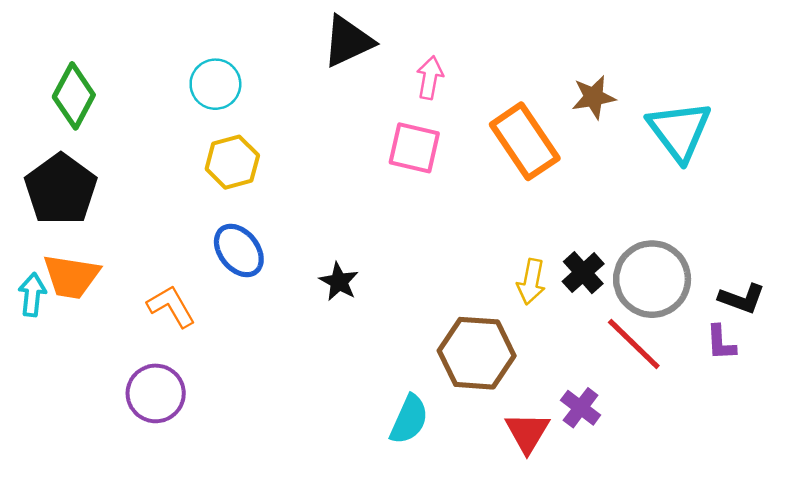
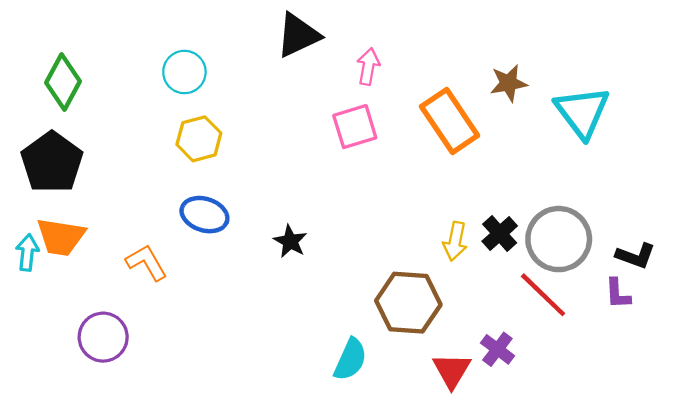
pink square: (414, 148) -> (355, 127), turned -30
blue ellipse: (239, 250) -> (204, 215), turned -33
purple circle: (156, 393) -> (103, 337), moved

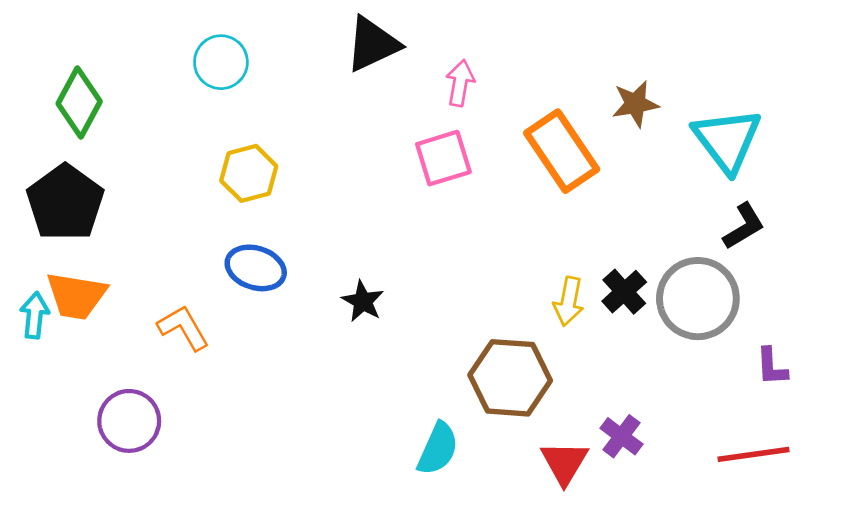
cyan circle: (184, 72) -> (221, 62), moved
black L-shape: (636, 256) -> (744, 226), moved, turned -51
red line: (543, 295) -> (754, 454), moved, turned -52

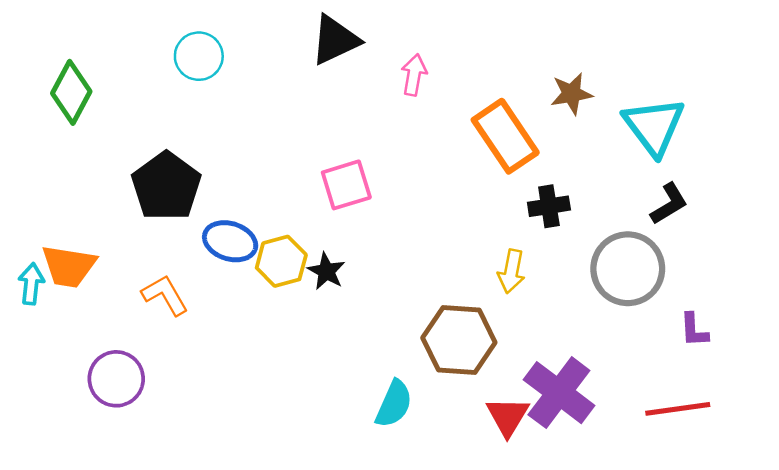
pink square: (443, 158) -> (346, 185), moved
yellow hexagon: (249, 173) -> (281, 261), moved
black pentagon: (65, 203) -> (166, 186), moved
black cross: (624, 292) -> (549, 206), moved, turned 33
purple cross: (621, 436) -> (559, 393), size x1.8

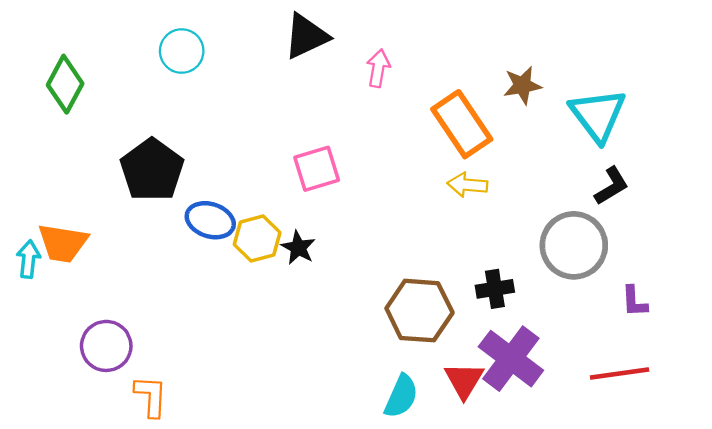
black cross: (549, 206) -> (495, 289), moved
yellow arrow: (511, 271) -> (467, 185), moved, turned 84
orange L-shape: (165, 295) -> (151, 396), moved, turned 33
cyan semicircle: (394, 404) -> (401, 396), moved

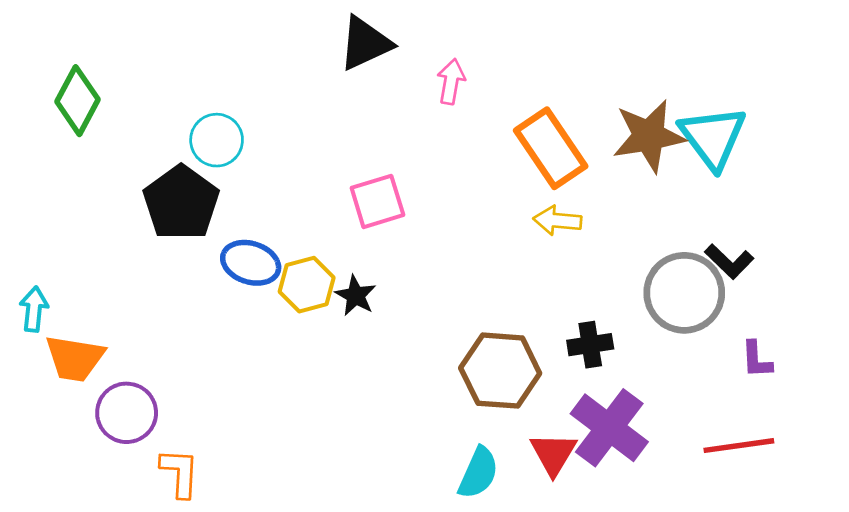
cyan circle: (182, 51) -> (217, 140), moved
brown star: (522, 85) -> (649, 136), moved, size x1.6
black L-shape: (612, 186) -> (729, 261), moved, turned 75
orange trapezoid: (63, 243) -> (75, 358), moved

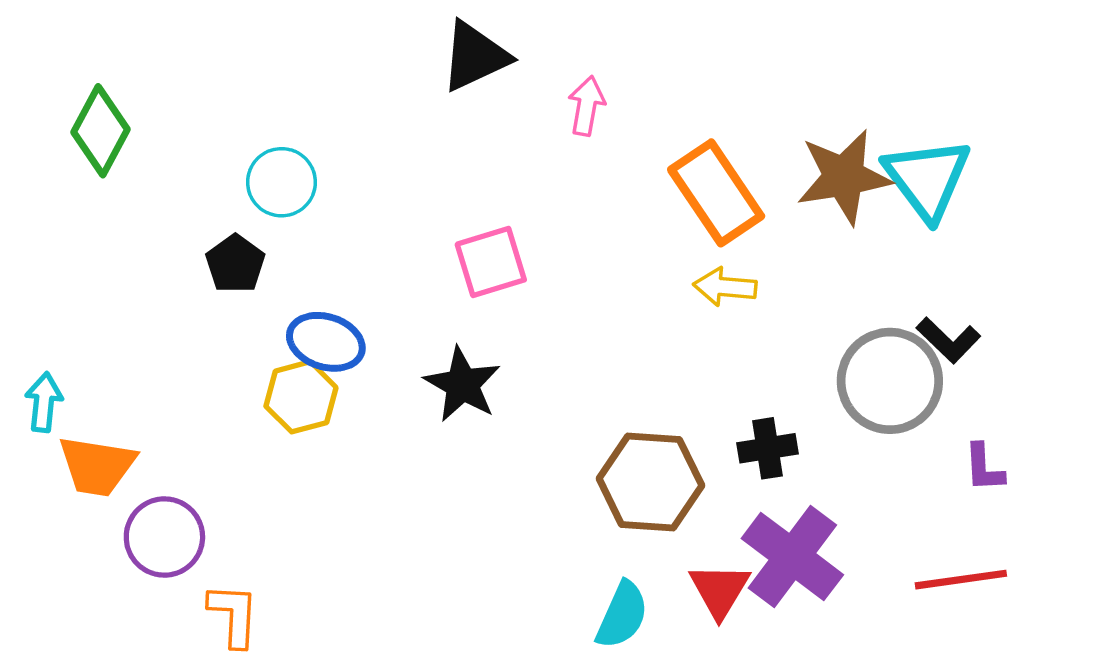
black pentagon: (181, 203) -> (235, 264), size x0.6
yellow hexagon: (307, 285) -> (301, 397), moved
black star: (356, 296) -> (462, 384), size x1.4

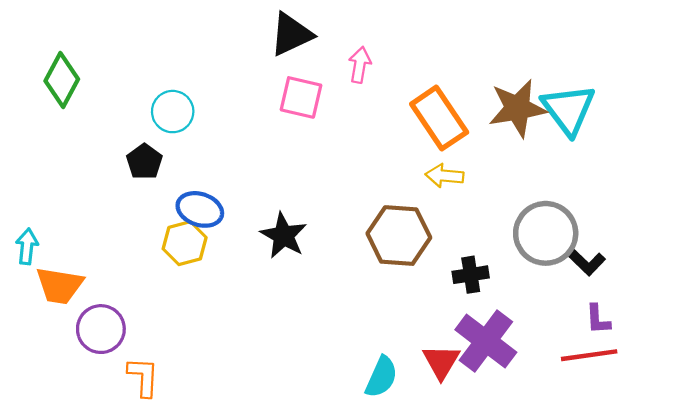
pink square: (491, 262) -> (301, 97), moved, turned 30
black L-shape: (948, 340) -> (586, 262), moved
purple L-shape: (984, 468) -> (598, 319), moved
brown hexagon: (650, 482) -> (399, 236), moved

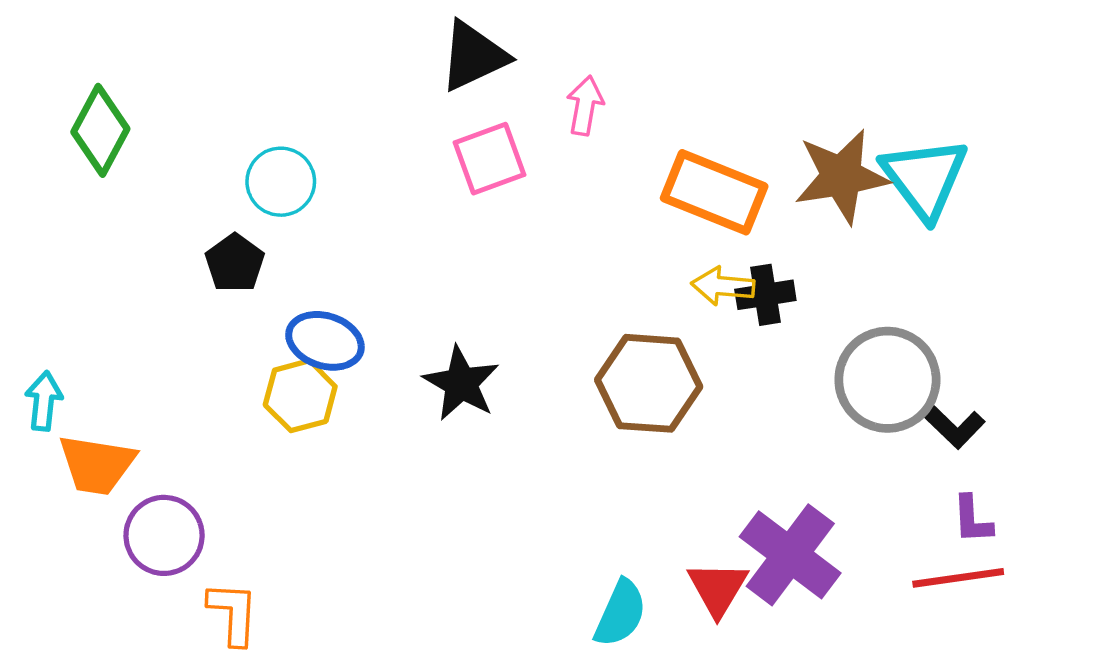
pink square: (301, 97) -> (489, 159), turned -33
orange rectangle: (439, 118) -> (714, 192), turned -34
black cross: (471, 275) -> (765, 295), moved

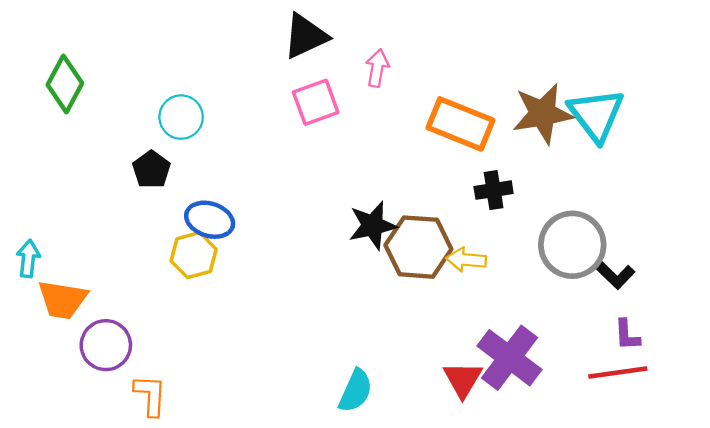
yellow arrow: (723, 286) -> (466, 260), moved
black star: (461, 383) -> (373, 225), moved, turned 30
cyan semicircle: (620, 613) -> (356, 391), moved

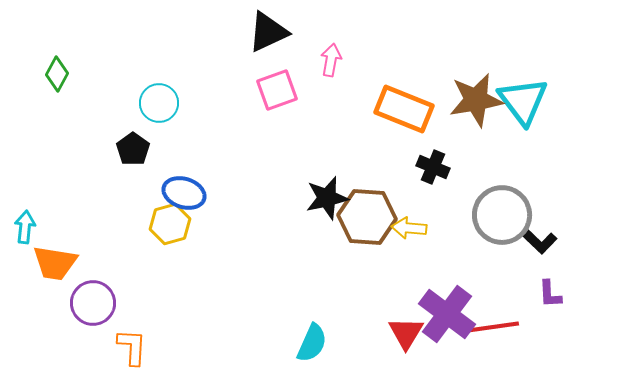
green diamond: (65, 84) -> (57, 74), size x0.7
black cross: (494, 190) -> (433, 167), turned 32
red line: (618, 373) -> (493, 327), moved

